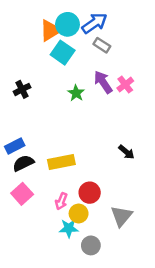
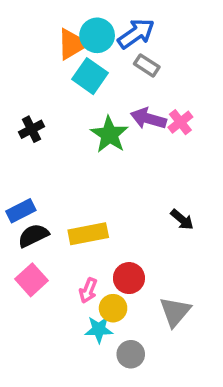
purple arrow: (103, 82) -> (148, 119), turned -40
green star: (76, 93) -> (109, 135), size x1.5

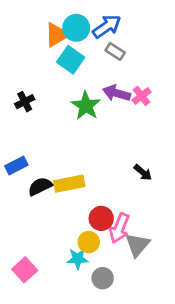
black semicircle: (33, 236) -> (40, 186), moved
pink square: (32, 280) -> (25, 270), moved
pink arrow: (88, 290) -> (119, 228), moved, size x1.5

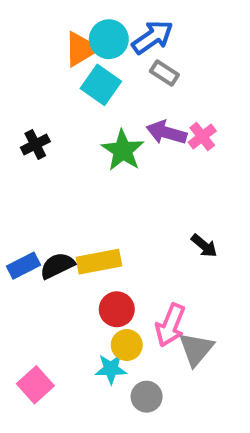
blue rectangle: (16, 166) -> (23, 266), moved
red circle: (101, 218) -> (117, 309), moved

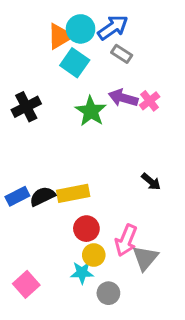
black cross: (35, 144) -> (26, 107), size x1.4

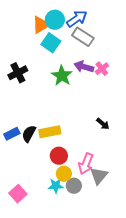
gray rectangle: (122, 54) -> (83, 37), size x1.5
black semicircle: (42, 196) -> (29, 134), turned -36
gray circle: (108, 293) -> (74, 186), moved

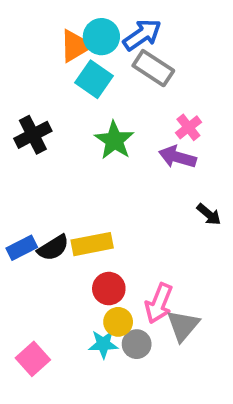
purple arrow: (84, 67) -> (177, 157), moved
black arrow: (103, 124) -> (209, 214), moved
black semicircle: (29, 134) -> (53, 248), turned -150

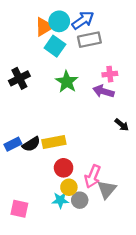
gray rectangle: (153, 68) -> (89, 40), turned -45
pink cross: (188, 127) -> (110, 74), turned 32
pink square: (33, 359) -> (19, 209), turned -36

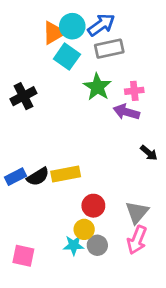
green star: (67, 82) -> (97, 87), moved
red circle: (64, 168) -> (93, 206), moved
pink arrow: (93, 176) -> (137, 240), moved
gray triangle: (107, 189) -> (137, 212), moved

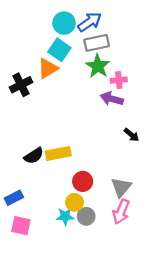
orange triangle: (54, 33) -> (48, 68), moved
green star: (97, 87) -> (98, 66), moved
blue rectangle: (16, 177) -> (14, 198), moved

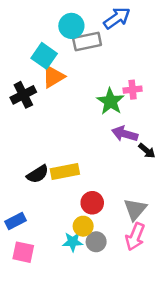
blue arrow: (90, 22) -> (117, 18), moved
gray rectangle: (97, 43) -> (87, 42), moved
cyan square: (59, 50) -> (44, 56), moved
green star: (98, 66) -> (110, 101), moved
purple arrow: (112, 99) -> (125, 134), moved

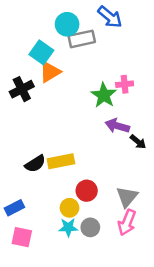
blue arrow: (117, 18) -> (110, 17), turned 75
yellow circle: (83, 226) -> (69, 208), moved

